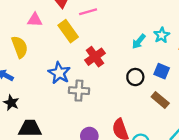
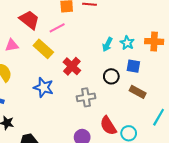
cyan star: (162, 35) -> (127, 43), moved
gray cross: (79, 91) -> (86, 97), moved

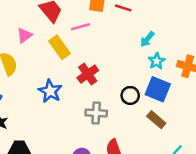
cyan arrow: (108, 44) -> (147, 39), moved
pink triangle: (12, 45) -> (24, 35), turned -40
blue square: (133, 66) -> (158, 89), size x1.5

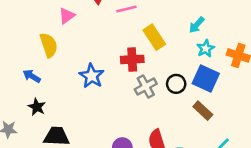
yellow rectangle: (60, 47) -> (154, 37), moved
red cross: (88, 74) -> (132, 59), turned 30
gray cross: (96, 113) -> (146, 86), moved, turned -35

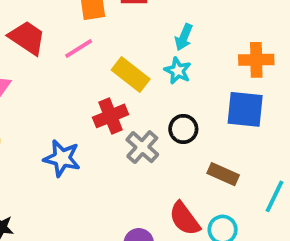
cyan star: (206, 49) -> (178, 71), moved
blue square: (206, 79) -> (245, 109), moved
brown rectangle: (203, 111) -> (223, 174), moved

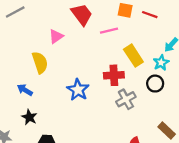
black circle: (183, 129) -> (155, 84), moved

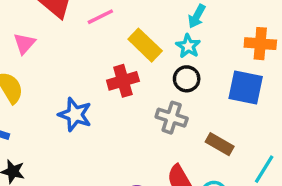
gray cross: (126, 99) -> (172, 118), moved, turned -30

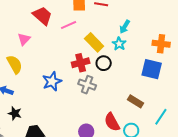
black circle: (187, 79) -> (104, 63), moved
blue star: (75, 115) -> (52, 81), turned 30
gray cross: (172, 118) -> (87, 85), moved

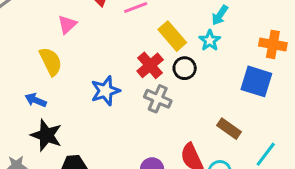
red cross: (81, 63) -> (150, 65), turned -30
black star: (15, 113) -> (46, 135), size x1.5

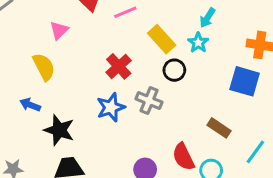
red cross: (150, 65) -> (119, 66), moved
blue star: (105, 91) -> (111, 107), moved
black star: (46, 135) -> (59, 130), moved

